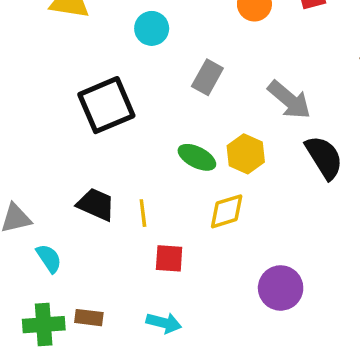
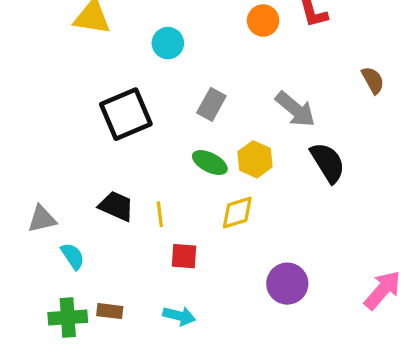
gray rectangle: (207, 77) -> (211, 104), moved

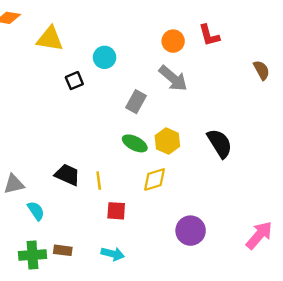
brown semicircle: (373, 80) -> (261, 70), moved
gray arrow: (295, 109) -> (173, 78), moved
black square: (126, 114) -> (74, 81), moved, size x0.5

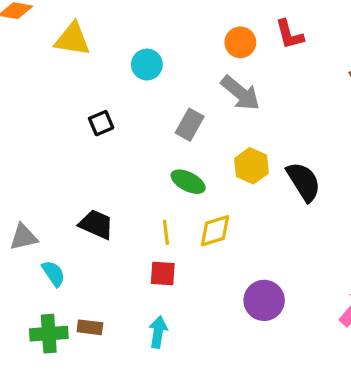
black square: (74, 81) -> (101, 123), moved
yellow hexagon: (167, 141) -> (251, 166), moved
yellow line: (99, 181) -> (166, 232), moved
cyan arrow: (113, 254) -> (158, 332), turned -95

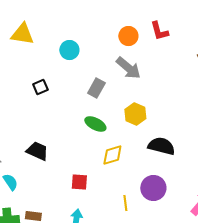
black semicircle: (304, 182) -> (161, 146), moved, turned -44
yellow line: (166, 232) -> (125, 203), moved
purple circle: (264, 300) -> (153, 188), moved

